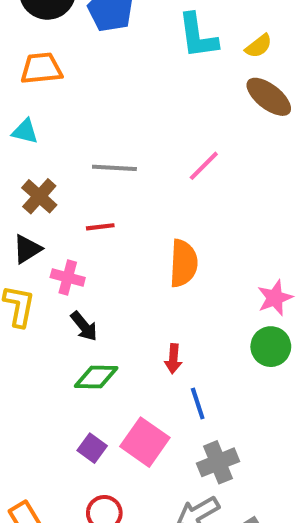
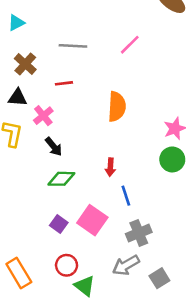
cyan triangle: (25, 131) -> (16, 23), turned -42
black triangle: (27, 249) -> (17, 98), turned 36
pink cross: (68, 278) -> (43, 116), turned 36

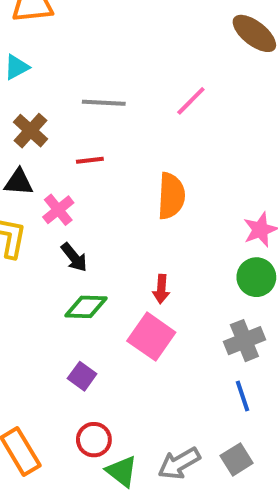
blue line: (126, 196) -> (242, 396), moved
pink square: (92, 220) -> (151, 337), moved
gray cross: (139, 233) -> (244, 341), moved
gray arrow: (126, 265) -> (179, 463), moved

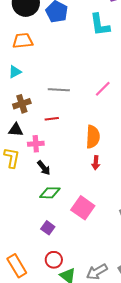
brown cross: (31, 131) -> (22, 104), turned 30
pink cross: (58, 210) -> (36, 144), turned 35
red arrow: (161, 289) -> (96, 163), moved

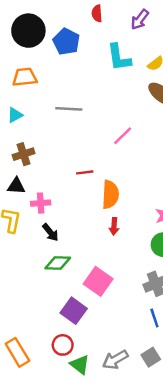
gray line: (59, 90) -> (69, 109), moved
red line: (52, 119) -> (85, 172), moved
purple square: (48, 228) -> (74, 311), moved, size x1.5

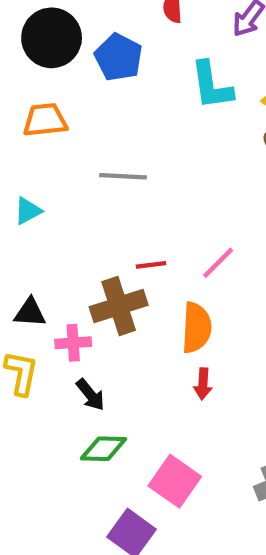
cyan triangle: (15, 115) -> (28, 211), moved
pink line: (123, 136) -> (218, 263), moved
brown cross: (24, 154) -> (119, 306), moved, size x1.4
red line: (85, 172) -> (151, 265), moved

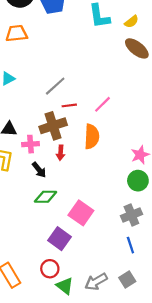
gray line: (123, 176) -> (55, 86), moved, turned -45
red arrow: (203, 384) -> (61, 153), moved

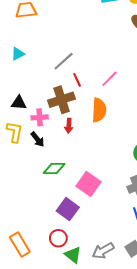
red line: (69, 105) -> (77, 80), turned 72
black arrow: (39, 170) -> (38, 139), moved

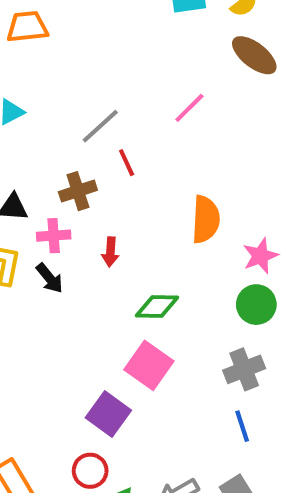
pink line: (109, 79) -> (189, 108), moved
brown cross: (61, 100) -> (78, 191), moved, size x0.7
orange semicircle: (99, 110) -> (206, 219), moved
green diamond: (54, 168) -> (157, 307), moved

